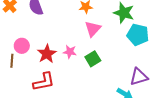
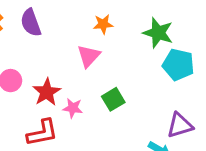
pink triangle: (93, 29) -> (89, 56), moved
pink star: (70, 52) -> (73, 108), moved

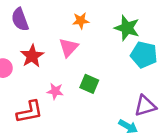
red star: (47, 92) -> (32, 56), moved
green square: (113, 99) -> (89, 84), turned -36

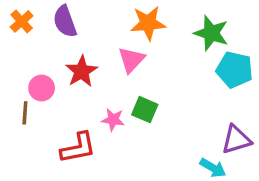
orange star: (81, 21) -> (148, 23), size x1.5
green square: (89, 84) -> (145, 110), moved

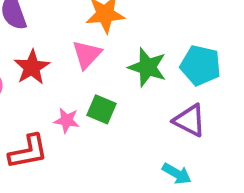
green star: (211, 33) -> (147, 67), moved
purple triangle: (236, 140) -> (190, 120), moved, turned 44

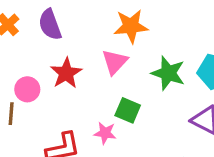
pink star: (67, 120) -> (105, 133), moved

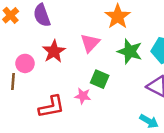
orange star: (131, 26) -> (118, 17), moved, turned -30

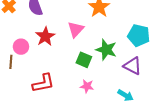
green star: (130, 51) -> (106, 50), moved
pink star: (83, 96) -> (87, 86), moved

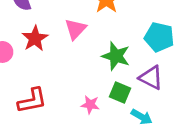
green square: (84, 60) -> (120, 92), moved

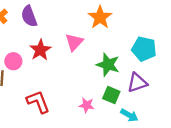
purple triangle: (151, 78) -> (137, 83), turned -45
red L-shape: (32, 101) -> (38, 102), turned -100

